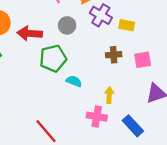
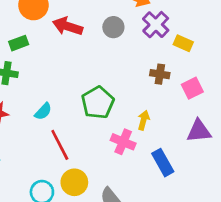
green pentagon: (53, 58) -> (98, 103), moved, turned -30
pink square: (143, 60) -> (192, 88), turned -30
cyan semicircle: (74, 81) -> (43, 111), moved, turned 98

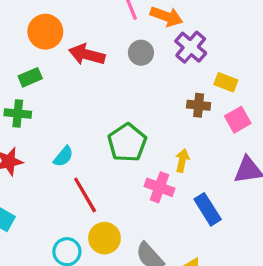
yellow rectangle: (183, 43) -> (226, 82), moved

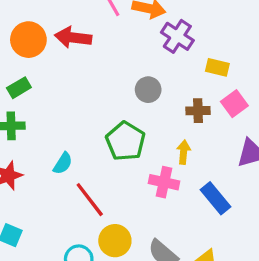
gray circle: (141, 53) -> (148, 90), moved
red arrow: (87, 55) -> (73, 37), moved
brown cross: (199, 105) -> (198, 111), moved

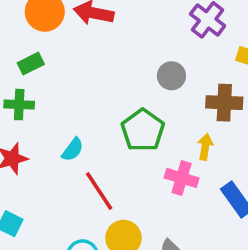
brown cross: (198, 111) -> (224, 103), size x1.4

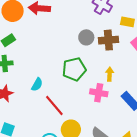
brown cross: (224, 103) -> (108, 40), moved
green pentagon: (143, 130) -> (74, 69), turned 30

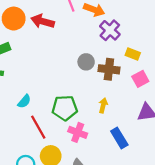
green pentagon: (74, 69) -> (65, 108), moved
pink cross: (99, 93) -> (78, 132), moved

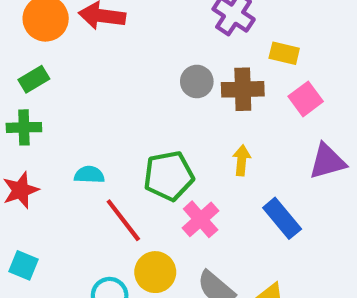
cyan semicircle: (24, 101) -> (89, 175), turned -120
pink cross: (78, 132) -> (201, 219), turned 36

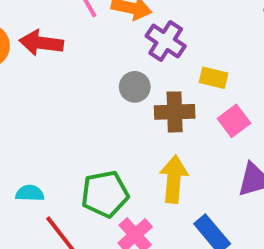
gray circle: (197, 81) -> (135, 87), moved
yellow arrow: (242, 160) -> (174, 179), size x1.6

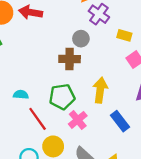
brown cross: (175, 112) -> (70, 59), moved

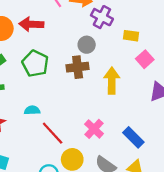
yellow arrow: (100, 90) -> (112, 81), moved
green pentagon: (62, 97) -> (35, 63), moved, turned -30
blue rectangle: (120, 121) -> (133, 137), moved

